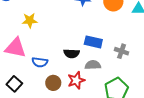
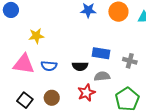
blue semicircle: (40, 62) -> (49, 66), moved
brown circle: (53, 83) -> (52, 98), moved

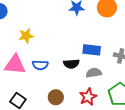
red star: (86, 93) -> (88, 97), moved
brown circle: (52, 98) -> (56, 97), moved

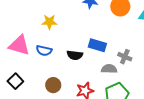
yellow star: (26, 36) -> (49, 22), moved
gray semicircle: (94, 73) -> (109, 69), moved

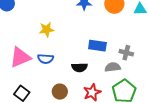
pink triangle: (19, 45) -> (20, 57), turned -30
black semicircle: (75, 55) -> (80, 67), moved

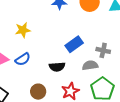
blue rectangle: (97, 46) -> (74, 44), turned -42
blue semicircle: (45, 59) -> (23, 59), turned -35

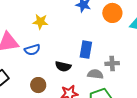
blue rectangle: (74, 44) -> (86, 50), turned -60
gray cross: (103, 50) -> (112, 63), turned -32

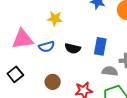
black semicircle: (63, 66) -> (73, 48), moved

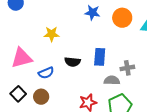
blue semicircle: (47, 47) -> (46, 73), moved
brown circle: (53, 82) -> (41, 97), moved

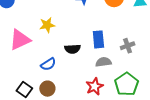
pink triangle: (22, 58) -> (20, 40), moved
gray semicircle: (112, 80) -> (103, 62), moved

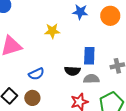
yellow star: (47, 25) -> (52, 31), moved
black semicircle: (72, 49) -> (72, 71), moved

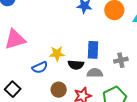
yellow star: (52, 31) -> (57, 54), moved
brown circle: (32, 98) -> (59, 90), moved

